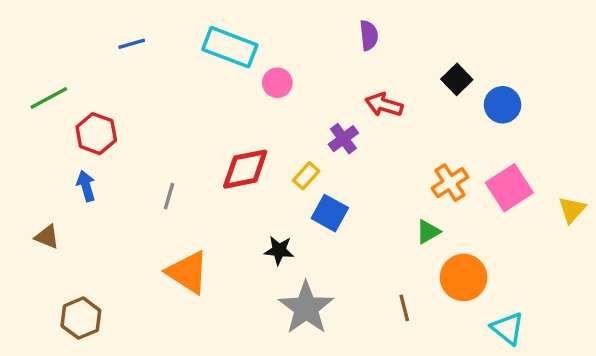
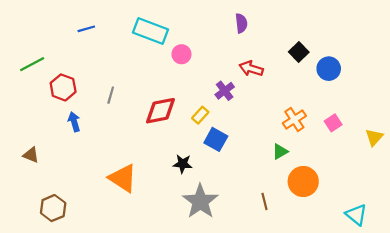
blue arrow: (86, 186) -> (74, 122), moved
pink square: (509, 188) -> (333, 123), size x0.6
gray line: (169, 196) -> (111, 95), moved
cyan triangle: (508, 328) -> (356, 215), moved

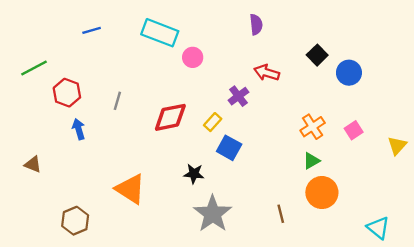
green triangle: (280, 152) -> (311, 161), moved
brown hexagon: (53, 208) -> (75, 221), moved

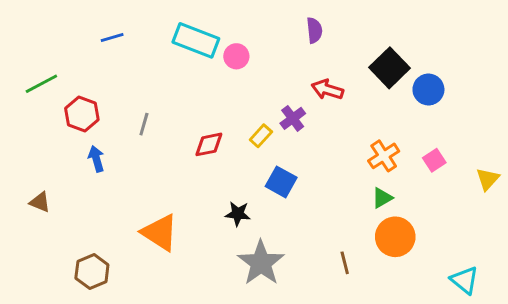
black square: (317, 55) -> (389, 68), size x1.5
pink circle: (193, 57) -> (236, 56), moved
red diamond: (170, 117) -> (209, 144), size x0.7
yellow rectangle: (213, 122) -> (261, 136), moved

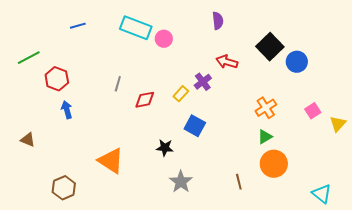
gray line: (144, 124) -> (118, 84), moved
pink square: (434, 160) -> (313, 111), moved
gray star: (261, 263) -> (181, 182), size x0.7

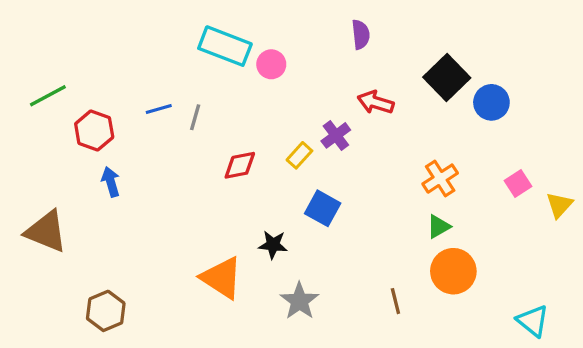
blue line: (78, 26) -> (159, 109), moved
gray line: (118, 84) -> (195, 117), moved
brown triangle: (28, 140) -> (46, 231), size x1.8
orange triangle: (111, 161) -> (222, 278), moved

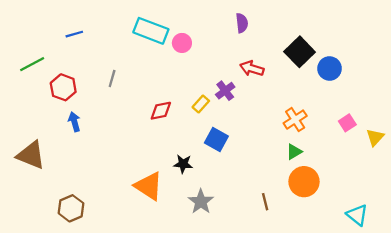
blue line: (159, 109) -> (74, 34), moved
gray line: (195, 117) -> (112, 78), moved

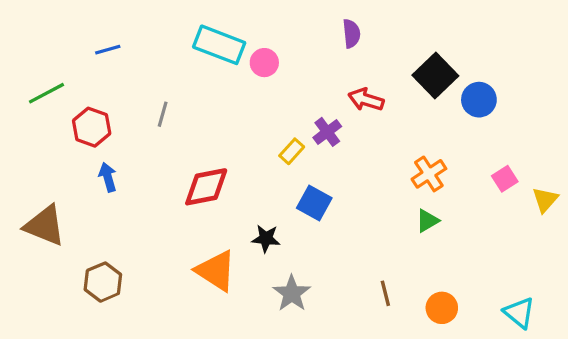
red diamond: (161, 111) -> (206, 187), moved, size x1.4
orange circle: (304, 182) -> (442, 308), moved, size x0.7
brown hexagon: (71, 208) -> (103, 282), moved

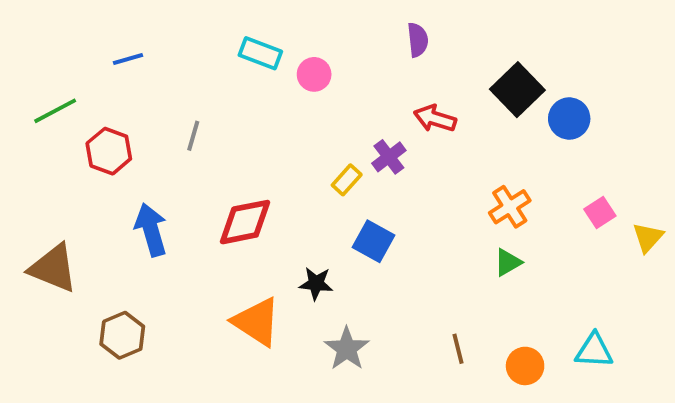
cyan rectangle: (219, 45) -> (260, 53), size x0.7
blue arrow: (108, 177) -> (151, 230), moved, size x1.5
cyan triangle: (519, 313) -> (594, 351), moved, turned -36

